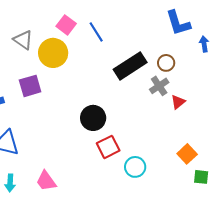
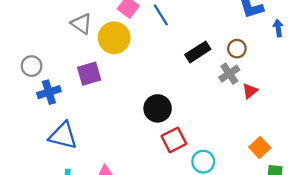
black rectangle: (130, 66) -> (198, 52), size x0.7

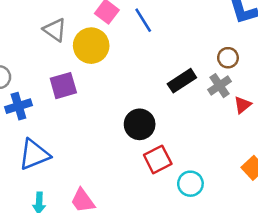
black rectangle: (198, 52) -> (182, 81), moved
blue triangle: (63, 136) -> (34, 155), turned -36

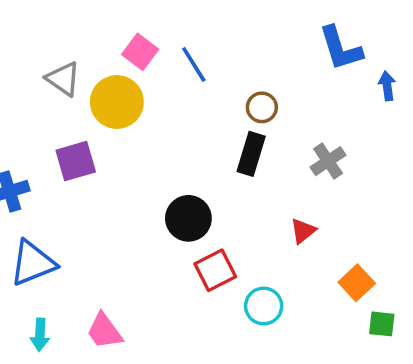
brown circle: (228, 58) -> (262, 107), moved
black rectangle: (182, 81) -> (251, 154), turned -40
gray cross: (219, 86) -> (328, 161), moved
red triangle: (243, 105) -> (303, 231), moved

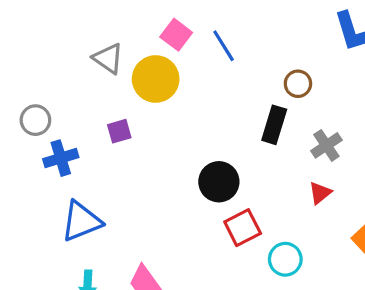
brown circle: (262, 107) -> (298, 84), moved
purple square: (76, 161) -> (119, 131), size x0.7
gray cross: (328, 161) -> (326, 145), moved

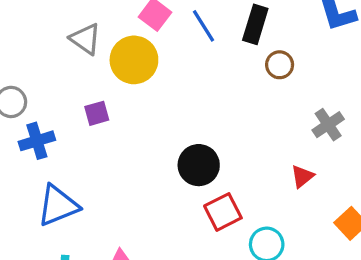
black rectangle: (274, 125) -> (255, 24), moved
gray cross: (326, 145) -> (328, 125), moved

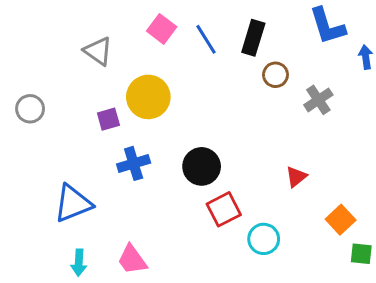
yellow circle: (134, 60) -> (148, 97), moved
gray cross: (328, 125) -> (318, 100), moved
blue cross: (37, 141) -> (134, 163), moved

